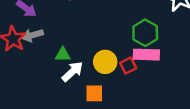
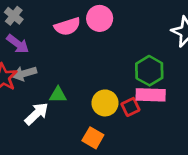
white arrow: (72, 72) -> (37, 114), moved
orange square: (94, 93) -> (93, 138), turned 30

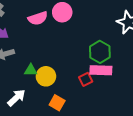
yellow circle: (105, 103) -> (46, 76), moved
white arrow: (37, 114) -> (16, 98), moved

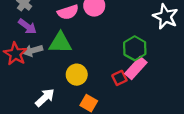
green triangle: (31, 70) -> (60, 43), moved, size x1.6
pink rectangle: (101, 70) -> (136, 68), turned -50

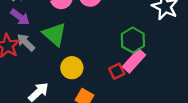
green triangle: (60, 43) -> (55, 34), turned 40
gray arrow: (33, 50) -> (26, 42), turned 60

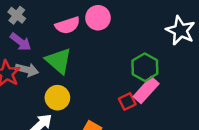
gray arrow: (26, 42) -> (27, 70), turned 150
yellow circle: (72, 68) -> (57, 98), moved

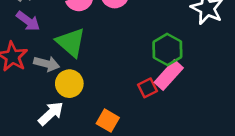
gray arrow: (27, 70) -> (47, 64), moved

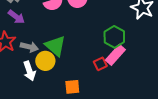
green triangle: (71, 42) -> (55, 46), moved
white arrow: (51, 113) -> (29, 71), moved, turned 114
orange square: (108, 121) -> (72, 87), turned -35

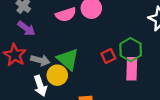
pink rectangle: (115, 55) -> (132, 69), turned -40
red square: (100, 64) -> (108, 56), moved

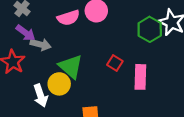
green hexagon: (131, 50) -> (150, 29), moved
red square: (108, 56) -> (115, 63), turned -32
gray arrow: (40, 60) -> (41, 44), moved

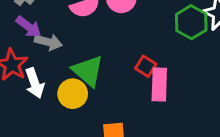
pink rectangle: (140, 77) -> (159, 85), moved
white arrow: (41, 96) -> (35, 83), moved

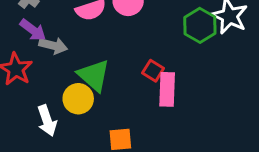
white arrow: (35, 83) -> (47, 121), moved

